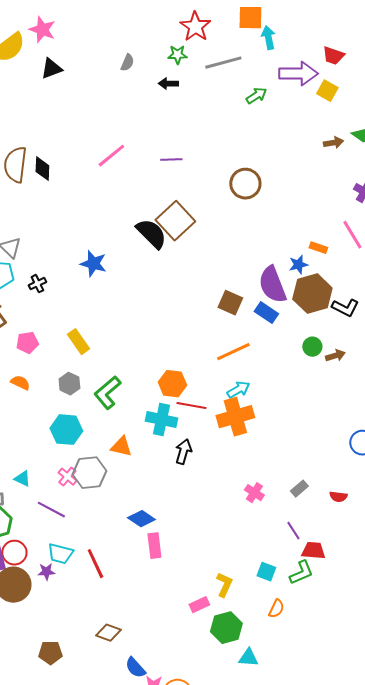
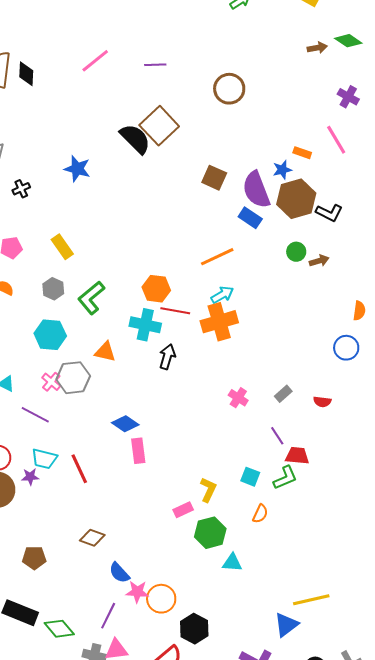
brown square: (230, 303) -> (214, 178), moved

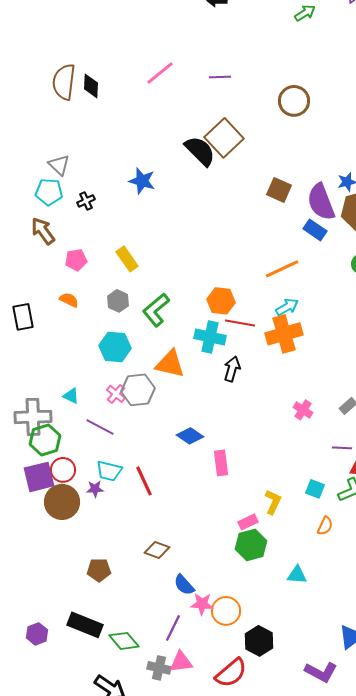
orange triangle: (105, 352) -> (170, 364), size x1.4
purple line: (277, 436) -> (342, 448), turned -54
pink rectangle: (138, 451) -> (221, 463), moved
green hexagon: (210, 533) -> (251, 545), moved

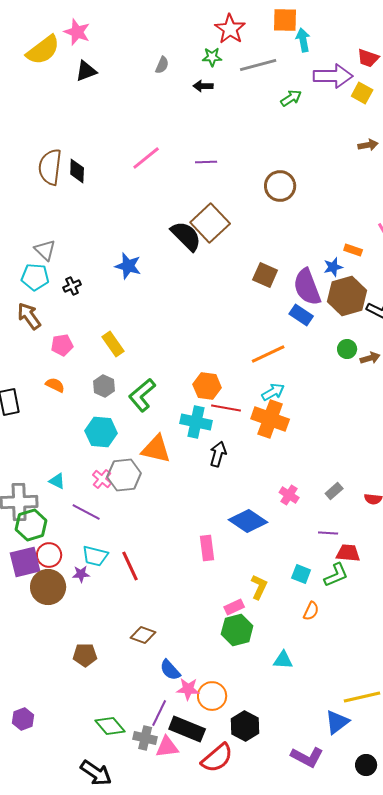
orange cross: (284, 334) -> (270, 419), turned 36
blue diamond: (190, 436) -> (248, 521), moved, size x1.4
black rectangle: (85, 625) -> (187, 729), moved
gray cross: (159, 668) -> (145, 738), moved

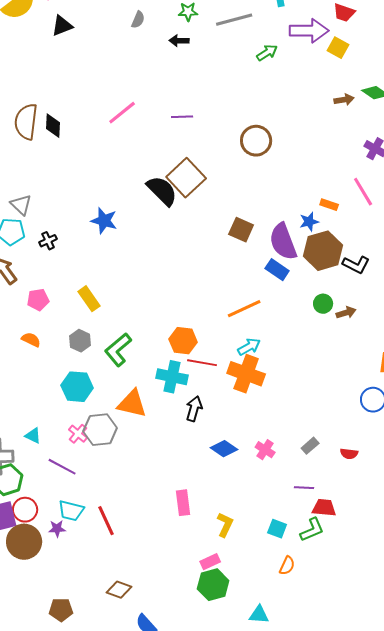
blue diamond: (248, 521) -> (224, 449), moved, size x0.7
yellow L-shape: (259, 587) -> (225, 525), moved

